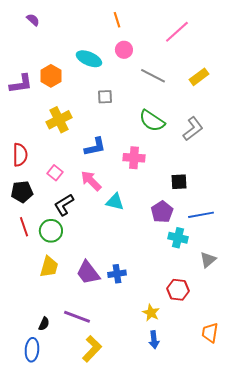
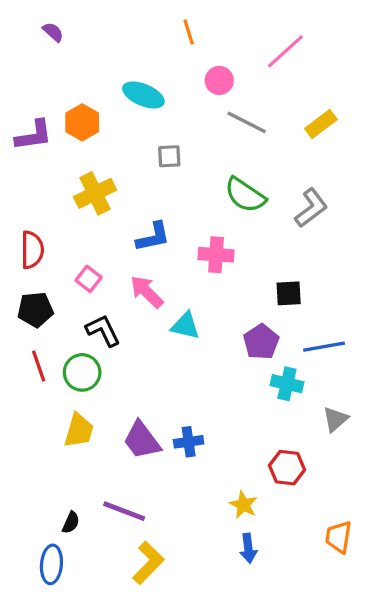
pink circle: (124, 50) -> (219, 80), moved
black L-shape: (64, 205) -> (103, 330), turned 95

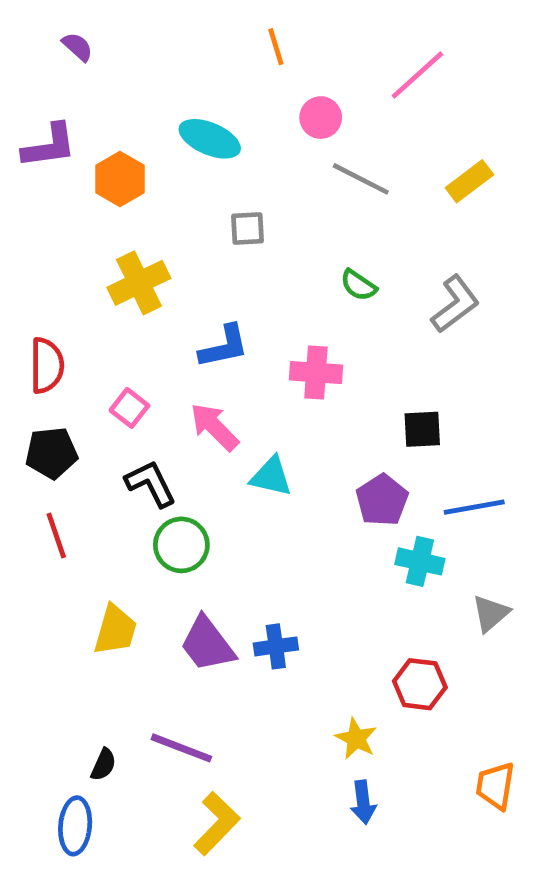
purple L-shape: (34, 135) -> (49, 146), moved
green semicircle: (245, 195) -> (358, 285), size x0.6
green circle: (82, 372) -> (181, 545), moved

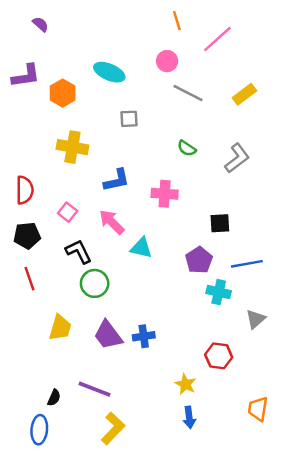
orange line: (276, 47) -> (177, 21), moved
yellow cross: (139, 283) -> (72, 147), turned 36

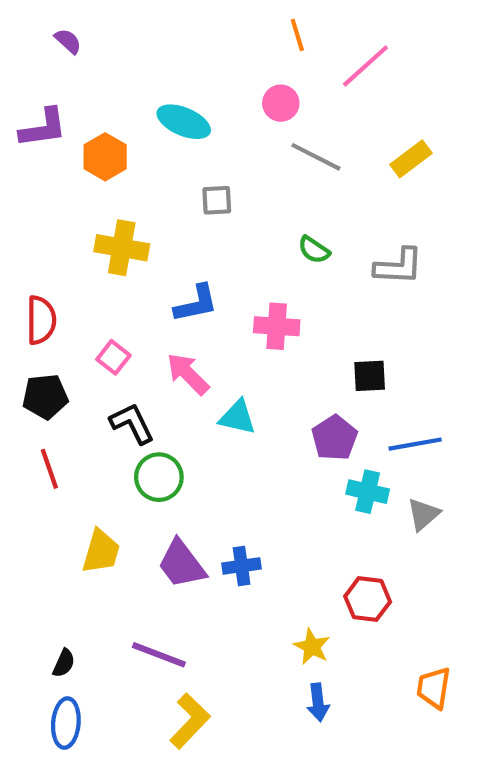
gray L-shape: (237, 158) -> (399, 266), turned 40
gray triangle: (256, 319) -> (423, 514), moved
black semicircle: (54, 398) -> (64, 663), moved

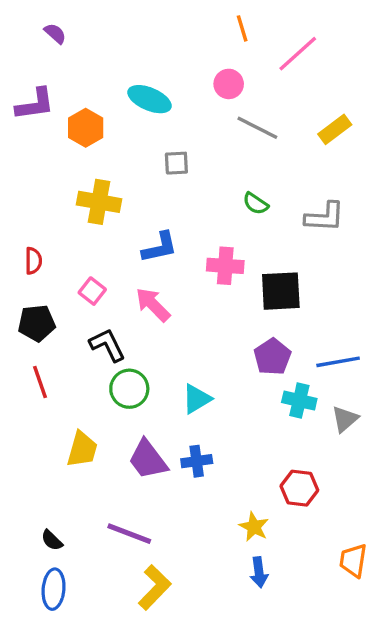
red semicircle: (41, 320) -> (33, 261), size x0.7
black square: (370, 376) -> (281, 291), moved, size x1.5
cyan triangle: (237, 417) -> (197, 399), moved, turned -44
black semicircle: (64, 663) -> (52, 540), turned 110

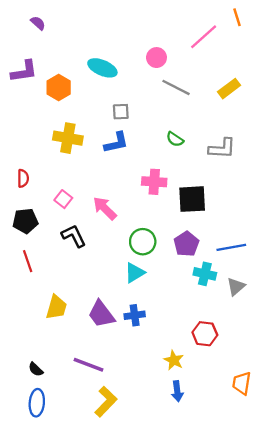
orange line: (242, 28) -> (237, 17), moved
blue L-shape: (160, 247) -> (116, 143), moved
green circle: (129, 389) -> (143, 242), moved

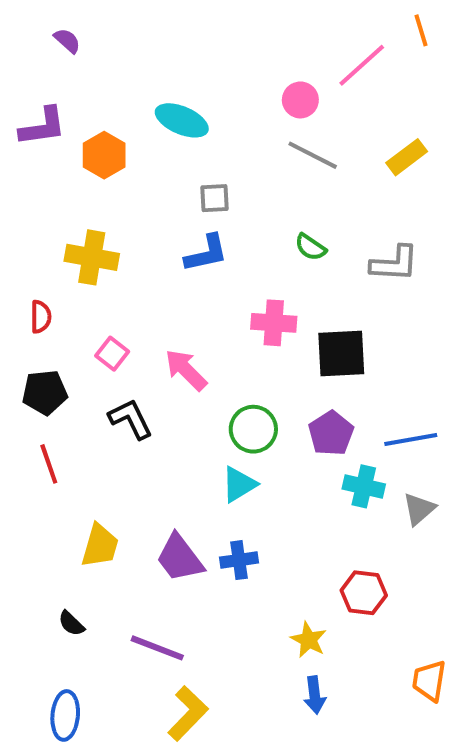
pink circle: (156, 58) -> (300, 100), moved
yellow cross: (68, 138) -> (92, 257), moved
black semicircle: (36, 369) -> (71, 623), moved

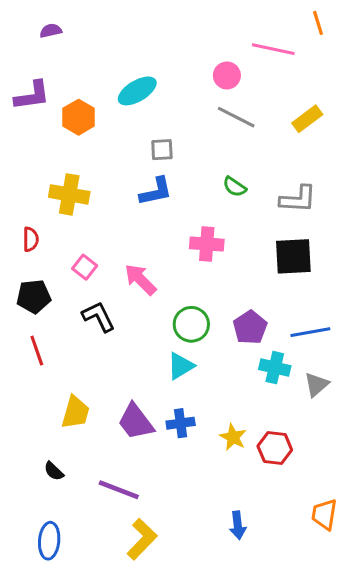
purple semicircle: (67, 41) -> (51, 31), turned -55
pink line: (362, 65) -> (273, 49), turned 54
cyan ellipse: (182, 120) -> (137, 91), turned -54
black square: (341, 354) -> (293, 256), moved
yellow star: (309, 640) -> (233, 437), moved

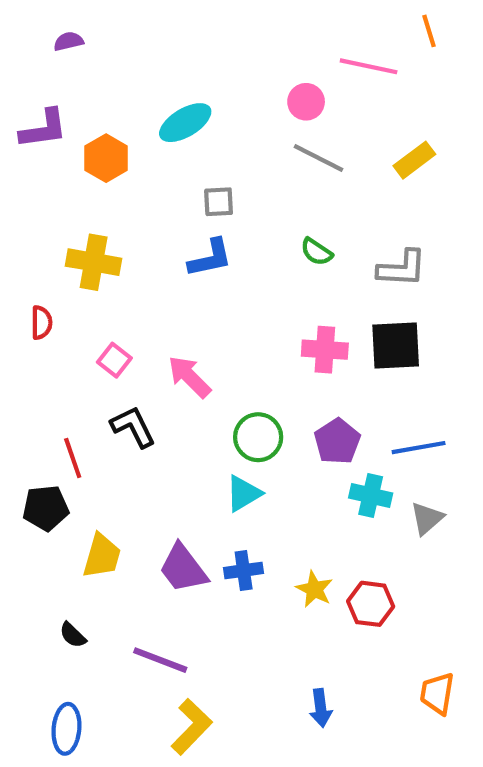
pink cross: (207, 244) -> (325, 350), moved
black pentagon: (34, 296) -> (46, 508), moved
red line: (37, 351) -> (73, 458), moved

